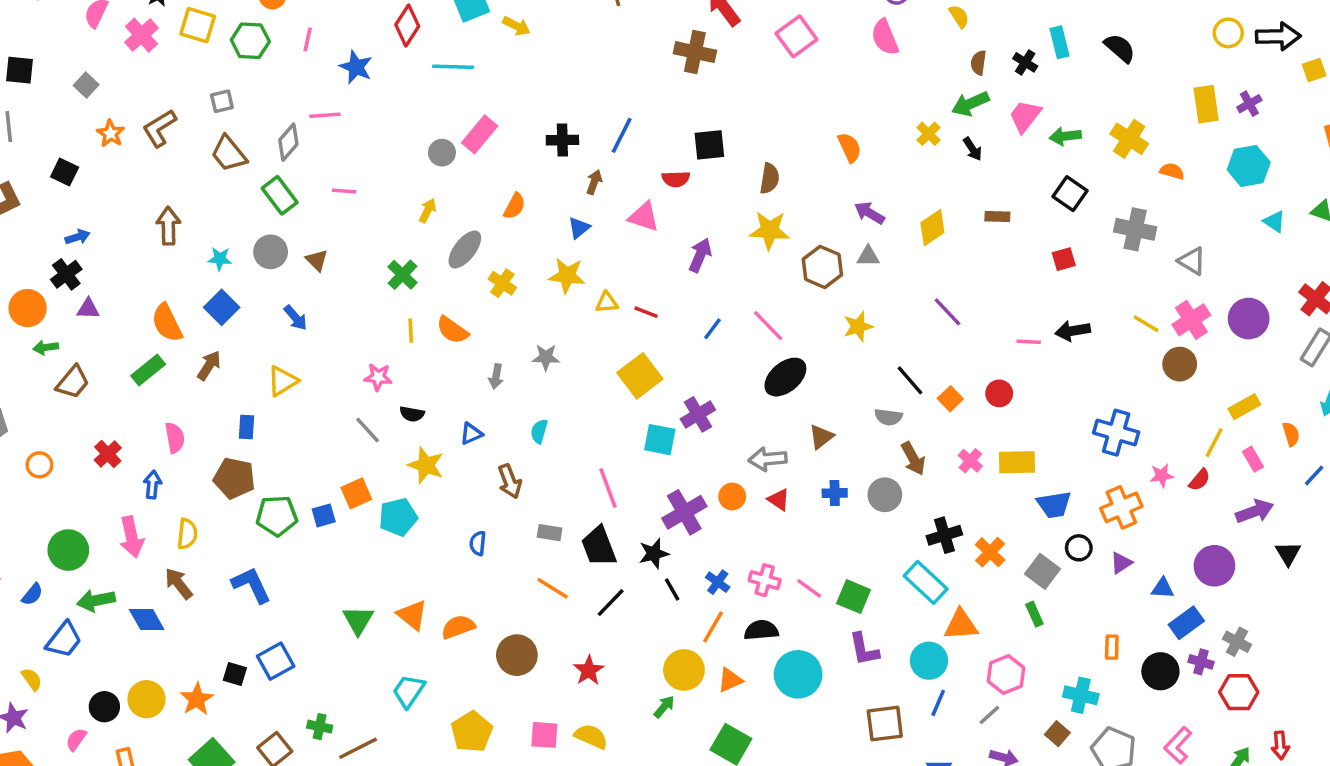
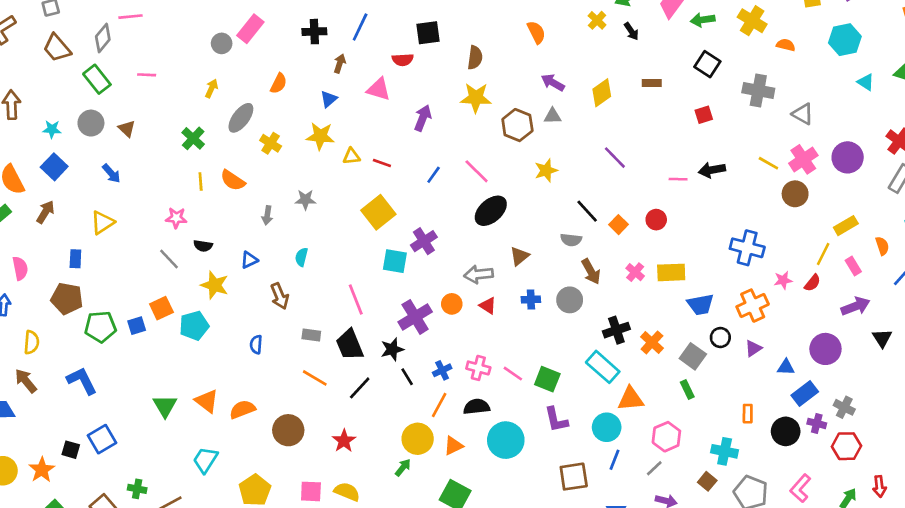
blue cross: (718, 582) -> (442, 370), turned 30

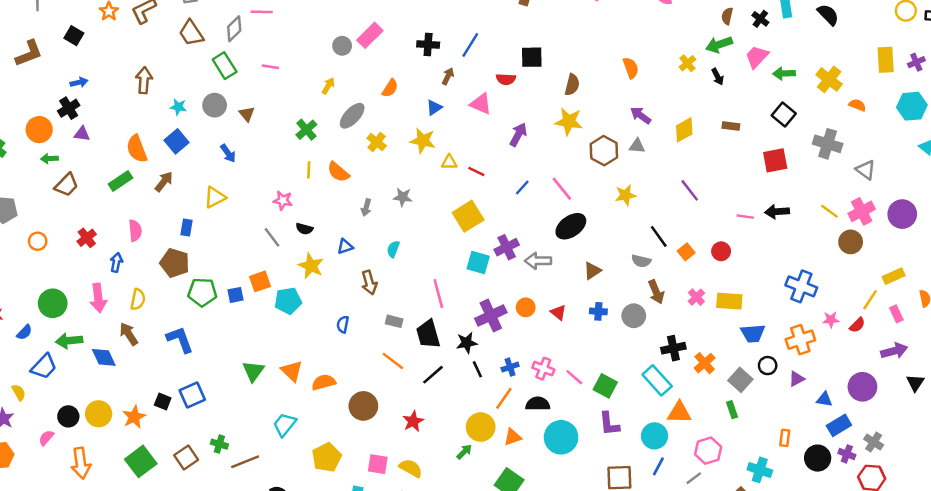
red square: (704, 115) -> (775, 160), size x1.5
gray arrow: (479, 274) -> (538, 261), moved

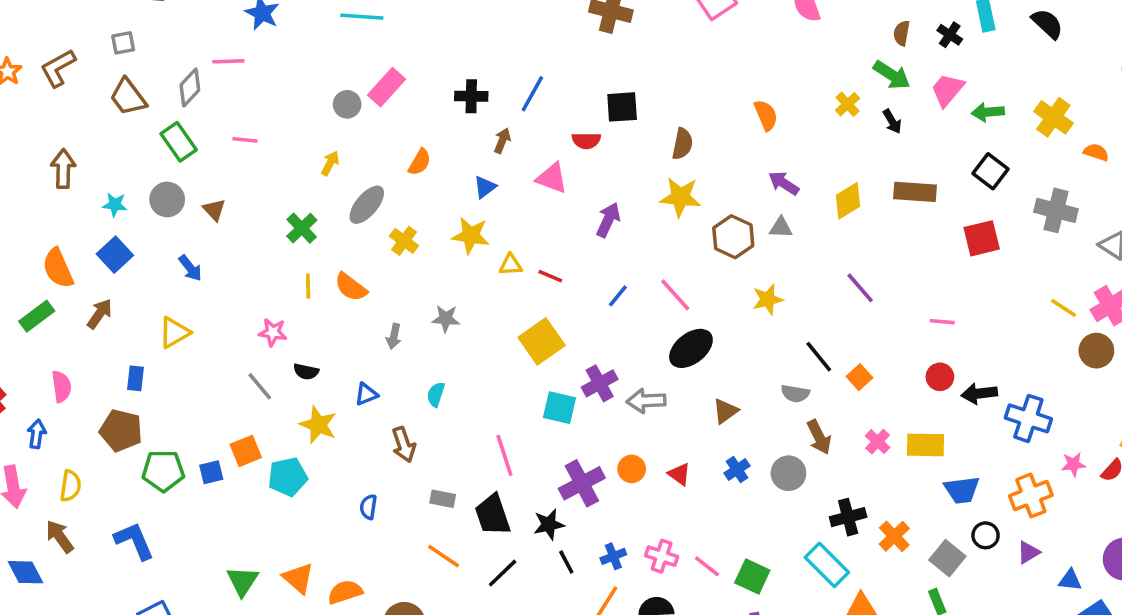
green arrow: (719, 45) -> (892, 75), turned -125
brown rectangle: (731, 126) -> (915, 192), size x1.6
black arrow: (777, 212) -> (979, 393), moved
red circle: (721, 251) -> (940, 377), moved
blue cross: (598, 311) -> (737, 469), turned -35

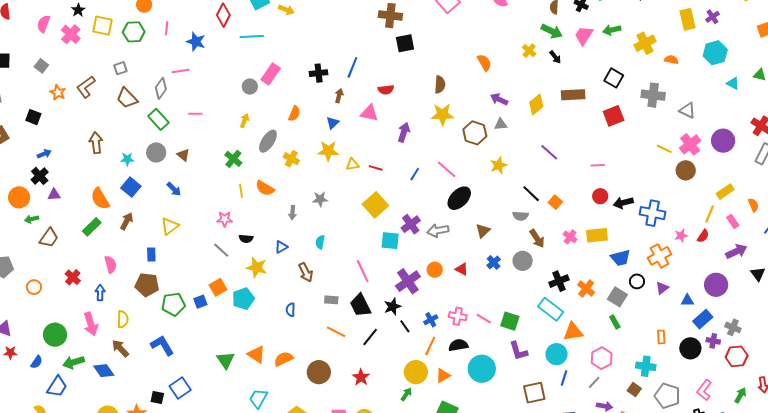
black square: (622, 107) -> (405, 43), moved
green arrow: (988, 112) -> (612, 30), moved
yellow cross: (1053, 117) -> (645, 43), turned 35

